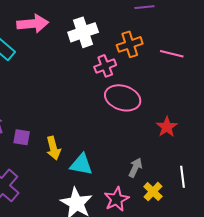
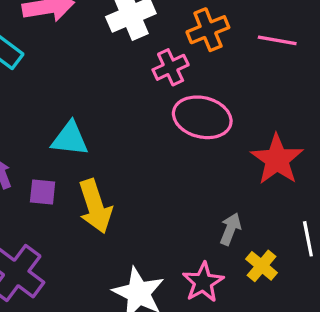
red star: (167, 127) -> (277, 159), size x1.5
yellow arrow: (53, 148) -> (95, 206), size x1.4
cyan triangle: (81, 164) -> (70, 139), moved

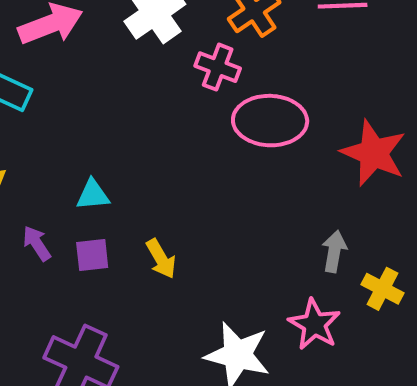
pink cross: (171, 67) -> (218, 67), turned -32
cyan triangle: (70, 139) -> (93, 195), moved, size x0.7
yellow arrow: (95, 206) -> (161, 259), size x0.6

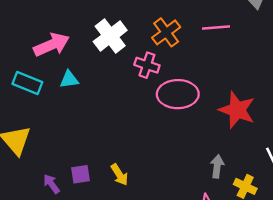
cyan triangle: (93, 195) -> (69, 79), moved
purple arrow: (37, 243) -> (51, 184), moved

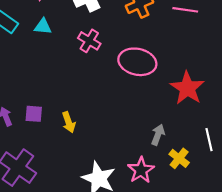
pink cross: (147, 65) -> (89, 41), moved

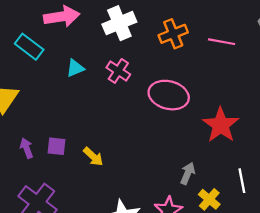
cyan triangle: (43, 27) -> (75, 68), moved, turned -30
yellow arrow: (69, 122) -> (93, 157), turned -30

